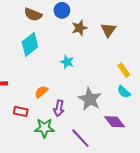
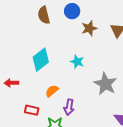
brown semicircle: (33, 14) -> (44, 15), turned 54
cyan diamond: (30, 44) -> (41, 60), moved
gray star: (90, 99) -> (105, 84), moved

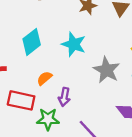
cyan star: (77, 62) -> (74, 44), size x1.5
red rectangle: (32, 110) -> (21, 100), size x1.6

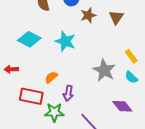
cyan diamond: (32, 42) -> (29, 39), moved, turned 65
cyan star: (74, 44) -> (65, 41), moved

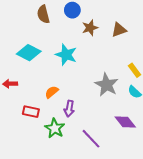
brown triangle: (116, 17) -> (119, 30), turned 35
red rectangle: (31, 96) -> (31, 112), size x0.7
green star: (54, 112) -> (55, 128), turned 30

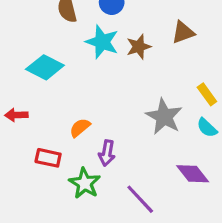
brown star: (90, 28) -> (139, 47), moved
cyan star: (66, 55) -> (102, 42), moved

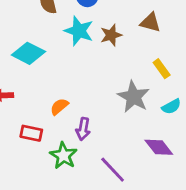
brown triangle: (183, 32) -> (150, 22), turned 35
yellow rectangle: (207, 94) -> (162, 69), moved
cyan semicircle: (207, 128) -> (171, 107), turned -72

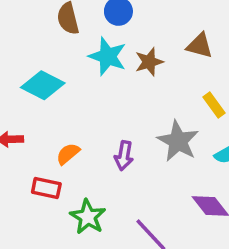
orange semicircle: (59, 107) -> (68, 154), moved
purple arrow: (83, 129) -> (124, 156), moved

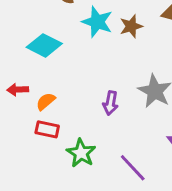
orange semicircle: (68, 154) -> (46, 101), moved

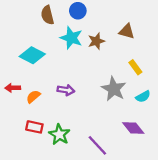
purple arrow: (111, 103) -> (66, 90), moved, turned -91
red rectangle: (47, 129) -> (34, 127), moved

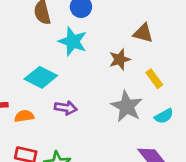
brown star: (96, 41) -> (120, 59), moved
cyan diamond: (32, 55) -> (41, 77), moved
orange semicircle: (33, 97) -> (24, 116), turned 32

